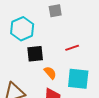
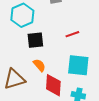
orange semicircle: (50, 73) -> (39, 65), moved

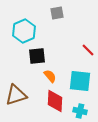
red line: (72, 34) -> (88, 50), moved, turned 64
orange semicircle: (39, 65) -> (50, 76), moved

